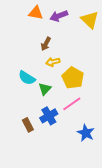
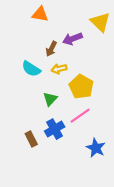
purple arrow: (59, 16) -> (72, 39), moved
cyan semicircle: (27, 78) -> (31, 69), moved

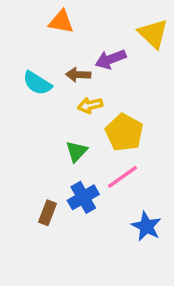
brown arrow: (51, 49) -> (78, 75), turned 64
cyan semicircle: (31, 69) -> (37, 83), moved
brown rectangle: (31, 139) -> (48, 213), turned 48

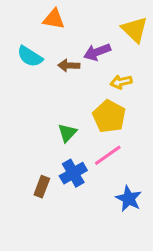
cyan semicircle: (37, 83) -> (30, 56), moved
yellow arrow: (90, 105) -> (121, 82), moved

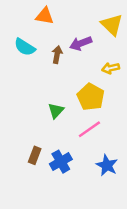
brown arrow: (69, 65) -> (57, 55), turned 98
yellow arrow: (121, 82) -> (111, 68), moved
blue cross: (73, 173) -> (61, 162), moved

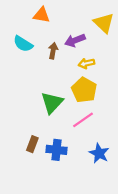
yellow arrow: (111, 68) -> (86, 63), moved
green triangle: (56, 111) -> (52, 103), size x1.5
blue cross: (61, 162) -> (56, 150), turned 36

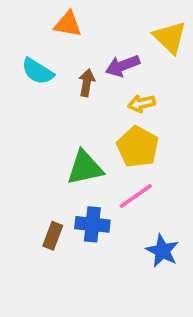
green triangle: (52, 103) -> (85, 168), turned 35
blue cross: (56, 150) -> (92, 224), moved

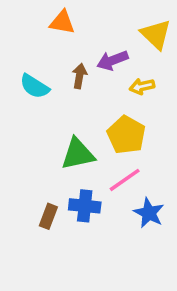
cyan semicircle: (38, 71) -> (34, 86), moved
yellow arrow: (142, 103) -> (142, 86), moved
blue star: (162, 251) -> (149, 213), moved

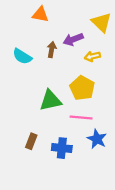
pink line: (125, 180) -> (81, 117), turned 40
blue cross: (85, 206) -> (62, 148), moved

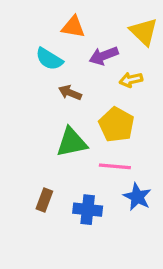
orange triangle: (40, 14) -> (73, 27), moved
brown arrow: (52, 50) -> (70, 93), moved, turned -77
cyan semicircle: (22, 56) -> (49, 59), moved

